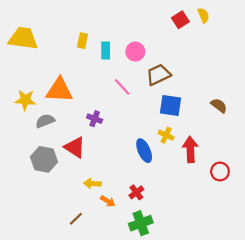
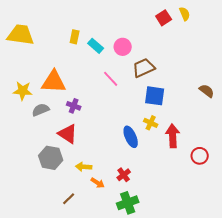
cyan rectangle: (106, 51) -> (96, 46), turned -49
brown semicircle: (219, 105) -> (207, 91), moved
purple cross: (95, 119) -> (74, 106), moved
gray hexagon: (44, 159) -> (51, 158), moved

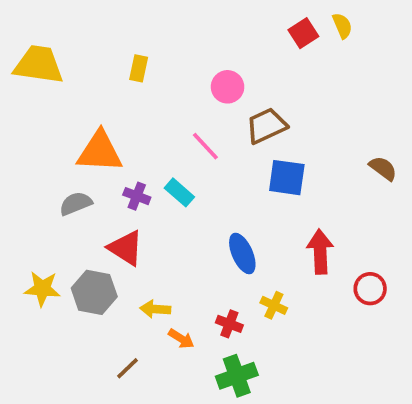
cyan rectangle: (96, 46) -> (179, 192), moved
yellow star: (23, 91) -> (42, 289), moved
yellow cross: (151, 123) -> (274, 305), moved
red cross: (124, 175) -> (229, 324), turned -32

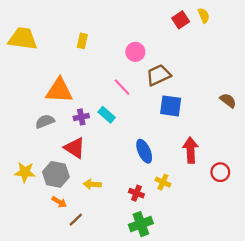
purple cross: (137, 196) -> (81, 117), turned -32
orange arrow: (181, 339) -> (59, 202), moved

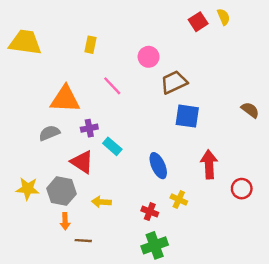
pink line: (122, 87) -> (112, 86), moved
cyan rectangle: (107, 115) -> (112, 146), moved
orange arrow: (59, 202) -> (65, 221), turned 56
brown line: (76, 220) -> (83, 241), turned 48

